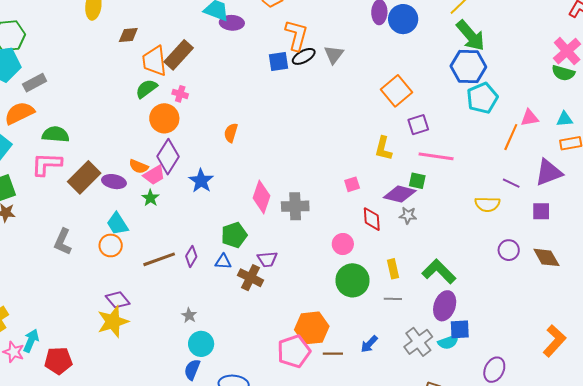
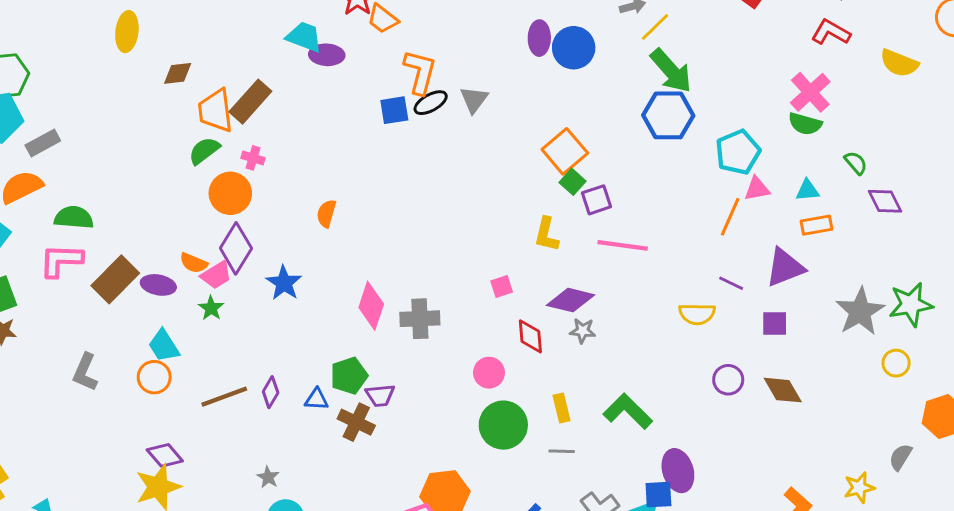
cyan pentagon: (482, 98) -> (738, 152), moved
green square: (417, 181) -> (573, 182), moved, turned 30
green pentagon: (234, 235) -> (349, 376), moved
purple ellipse: (445, 306) -> (678, 471), moved, turned -36

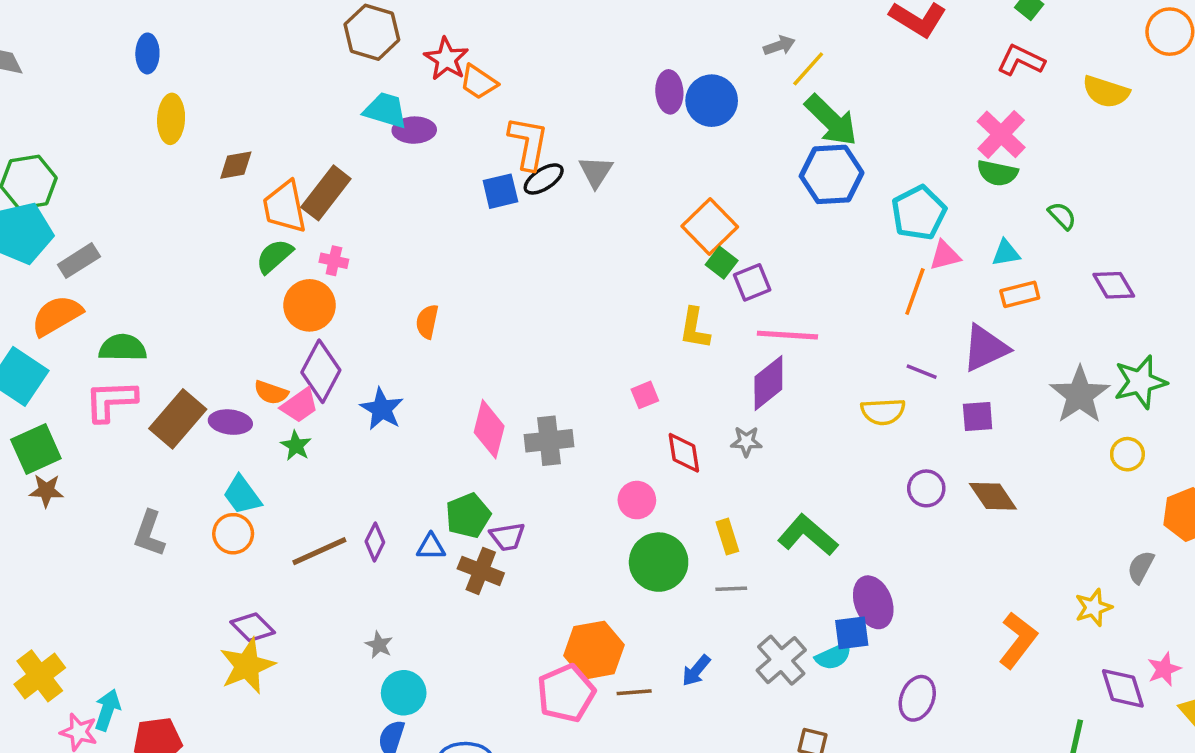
purple diamond: (885, 201) -> (1114, 285), moved
purple diamond: (570, 300) -> (768, 383), moved, turned -48

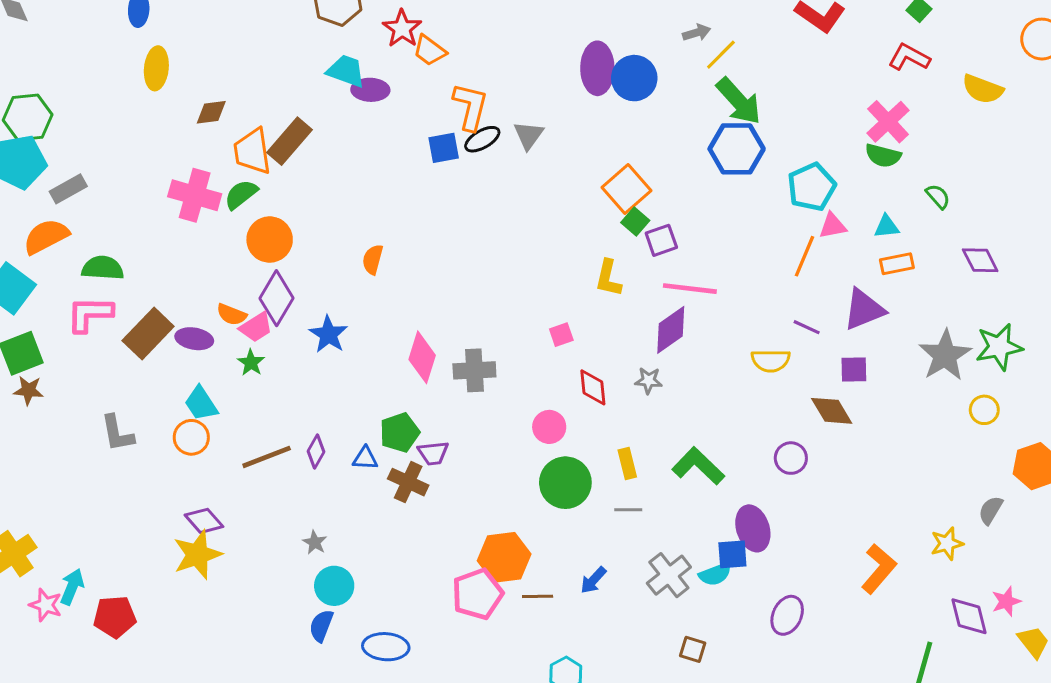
purple ellipse: (669, 92) -> (597, 68), size x1.4
pink cross: (334, 261) -> (195, 195), moved, size x2.0
purple circle: (926, 488) -> (791, 458), moved
brown diamond: (993, 496) -> (832, 411), moved
gray L-shape: (149, 534) -> (117, 433), turned -33

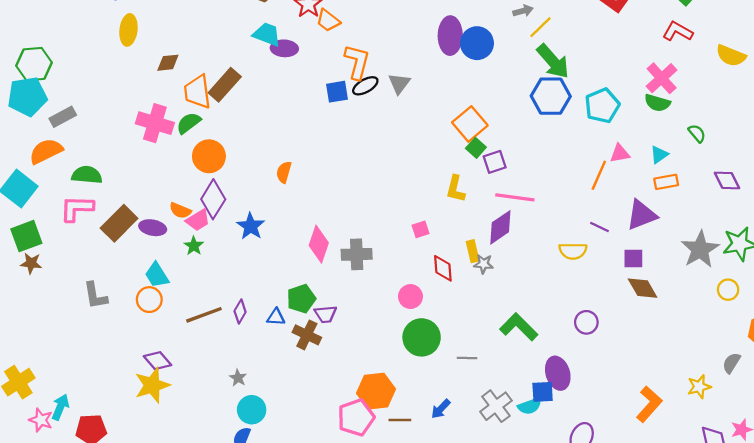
cyan pentagon: (812, 187) -> (602, 106), moved
cyan triangle: (887, 227) -> (659, 155), turned -30
brown diamond: (832, 411) -> (643, 288), moved
yellow rectangle: (627, 463) -> (473, 251), moved

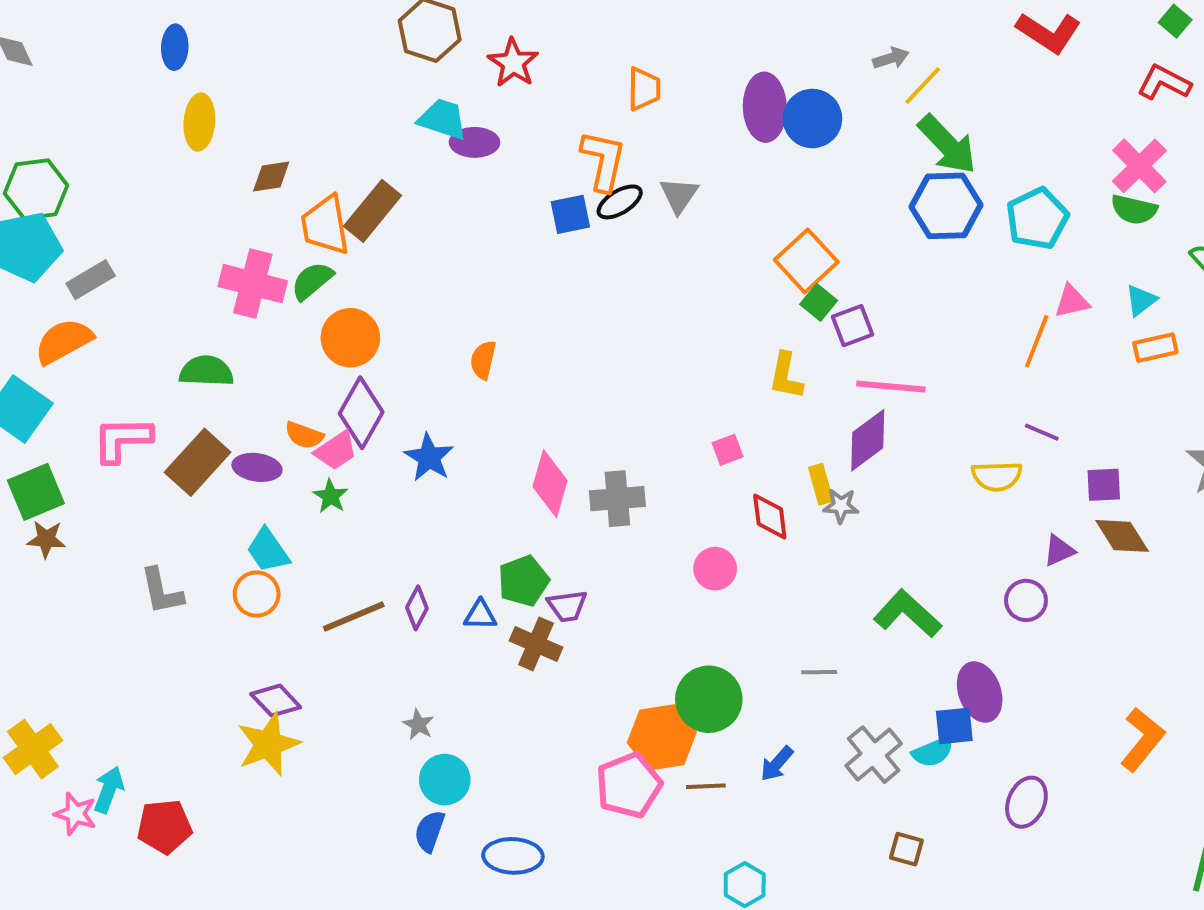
orange trapezoid: (328, 20) -> (644, 89), moved, turned -125
green semicircle: (87, 175) -> (206, 371), moved
purple triangle: (642, 215) -> (1059, 551), moved, size x0.6
green circle: (422, 337) -> (709, 699), moved

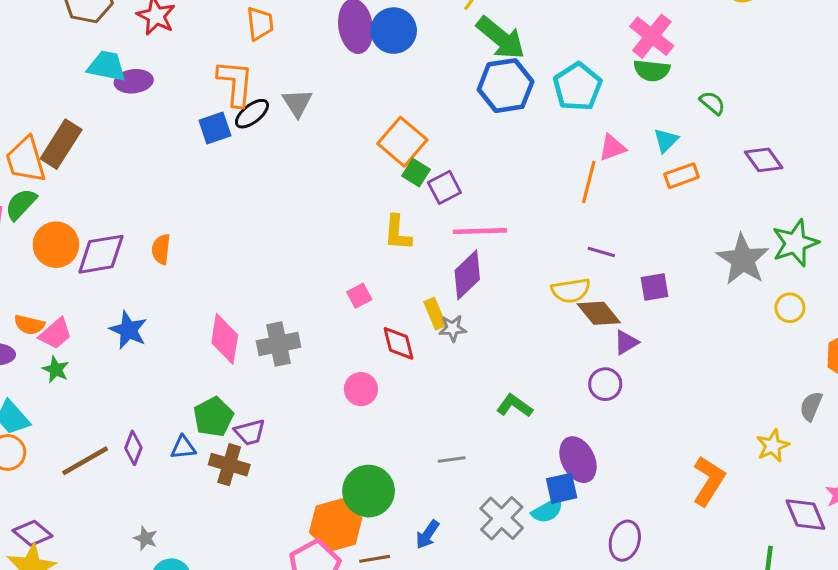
purple diamond: (361, 413) -> (101, 254), moved, turned 58
brown diamond: (1122, 536) -> (599, 313), moved
green L-shape: (907, 614) -> (515, 406), size x0.7

